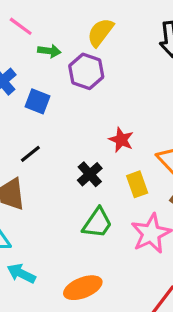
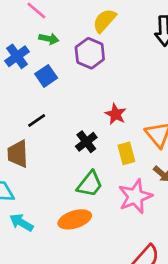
green arrow: (49, 51) -> (49, 39), moved
blue square: (37, 101) -> (46, 76), turned 30
orange ellipse: (83, 288) -> (75, 219), moved

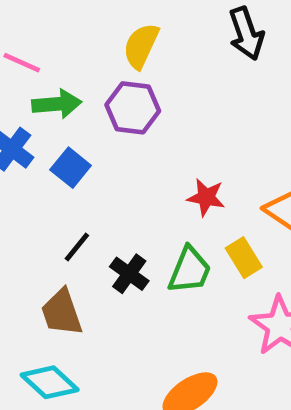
green arrow: (49, 39) -> (57, 104), size x1.4
black cross: (86, 142) -> (129, 274), moved
green trapezoid: (90, 184) -> (190, 270), moved

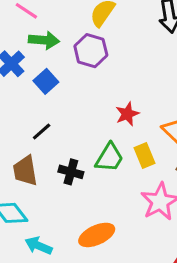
red star: (206, 197) -> (127, 114), turned 30
black cross: (129, 274) -> (71, 172), moved, turned -30

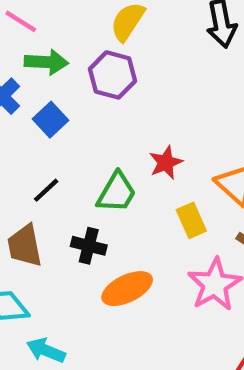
green trapezoid: (109, 158) -> (117, 192), moved
orange ellipse: (97, 235) -> (127, 289), moved

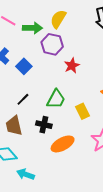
green arrow: (46, 62) -> (32, 28), moved
red star: (166, 163) -> (72, 66), moved
yellow rectangle: (191, 220) -> (82, 111), moved

